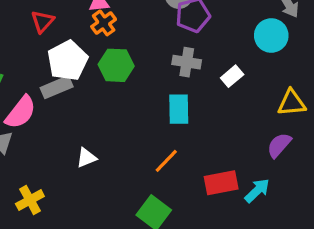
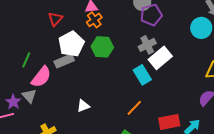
gray cross: (187, 62) -> (147, 45), turned -36
white rectangle: (232, 76) -> (160, 58), moved, size x1.6
cyan rectangle: (179, 109) -> (142, 75), turned -30

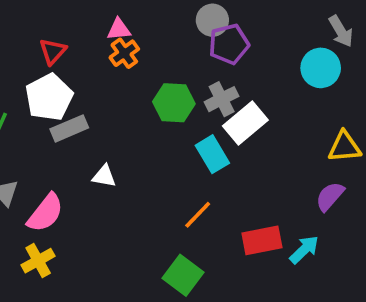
white pentagon: (71, 44) -> (49, 97), moved
green hexagon: (102, 47) -> (174, 103), moved
pink semicircle: (41, 77) -> (45, 213), moved
white triangle: (83, 106) -> (104, 176), moved, turned 32

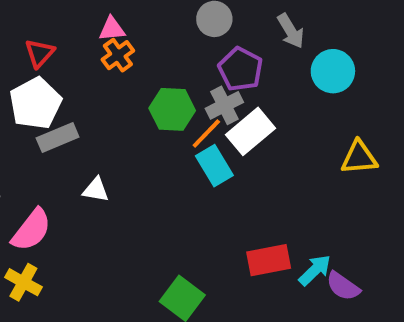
gray arrow: (341, 31) -> (291, 31), moved
purple pentagon: (229, 44) -> (240, 69), moved, turned -30
purple semicircle: (330, 196) -> (343, 286), moved, turned -96
orange line: (198, 215) -> (206, 133), moved
yellow cross: (38, 261) -> (23, 282), turned -32

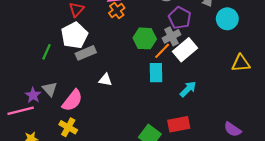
cyan rectangle: (214, 166) -> (156, 73), moved, turned 30
red rectangle: (269, 260) -> (179, 124), moved
cyan arrow: (315, 270) -> (188, 89), moved

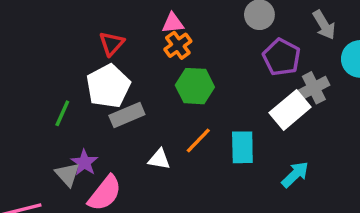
gray cross: (171, 36) -> (314, 88), moved
green hexagon: (145, 38) -> (195, 86), moved
orange line: (162, 51) -> (198, 140), moved
purple star: (33, 95) -> (84, 163), moved

